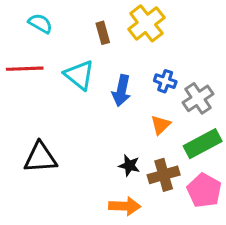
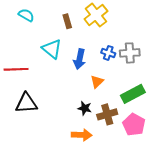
red line: (25, 69) -> (16, 69), moved
gray cross: (198, 98) -> (130, 53), moved, turned 30
orange triangle: (161, 125) -> (97, 82), moved

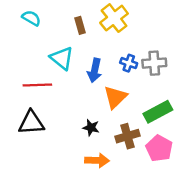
red line: (16, 69) -> (37, 85), moved
orange triangle: (97, 82) -> (115, 97), size x1.5
black star: (85, 108) -> (91, 128), moved

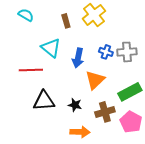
black triangle: (31, 123) -> (44, 101), moved

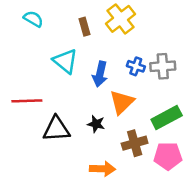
red line: (31, 70) -> (27, 101), moved
black star: (75, 105) -> (96, 124), moved
pink pentagon: (131, 122) -> (168, 156), turned -30

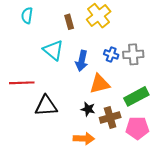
cyan semicircle: (33, 19) -> (27, 16), turned -112
orange triangle: (122, 102) -> (100, 84), turned 30
black star: (96, 124) -> (88, 109), moved

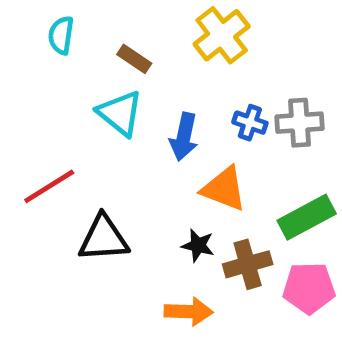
brown rectangle: (69, 22) -> (134, 59), moved, turned -40
red line: (22, 83) -> (49, 186), turned -30
orange triangle: (100, 84) -> (224, 189), turned 35

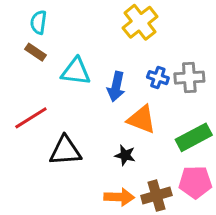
brown rectangle: (134, 59) -> (35, 52), moved
cyan triangle: (120, 113) -> (76, 72), turned -32
brown cross: (248, 264) -> (156, 196), moved

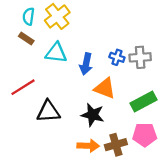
yellow cross: (140, 22) -> (57, 16), moved
black star: (125, 155) -> (93, 115), size x1.5

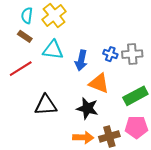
red line: (23, 87) -> (21, 69), moved

